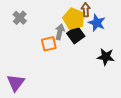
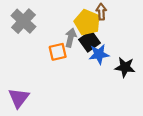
gray cross: (20, 18) -> (23, 21), size x1.5
blue star: (97, 23) -> (99, 54), moved, turned -30

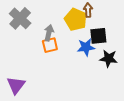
gray arrow: (71, 38) -> (49, 33), moved
black square: (90, 41) -> (98, 36), moved, turned 30

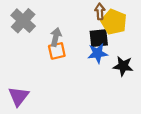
yellow pentagon: (76, 19) -> (114, 22), moved
black square: (98, 36) -> (99, 38), moved

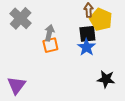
blue star: (98, 53) -> (86, 47), turned -30
black star: (123, 66) -> (106, 79), moved

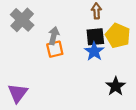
yellow pentagon: (101, 19) -> (118, 36), moved
black star: (106, 79) -> (116, 86), turned 30

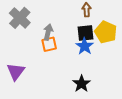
black star: (116, 86) -> (82, 84), moved
purple triangle: (18, 93) -> (16, 72), moved

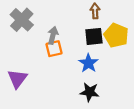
blue star: (85, 46) -> (88, 63), moved
black star: (82, 84) -> (90, 92), turned -30

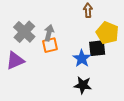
gray cross: (22, 20) -> (24, 32), moved
black square: (94, 36) -> (97, 48), moved
purple triangle: (17, 79) -> (15, 61), moved, turned 30

